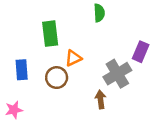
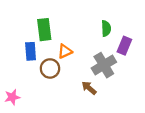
green semicircle: (99, 13) -> (106, 28), moved
blue rectangle: (22, 70) -> (31, 51), moved
brown arrow: (101, 100) -> (89, 88), turned -42

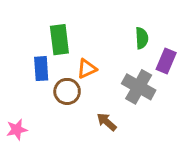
gray cross: (104, 65) -> (139, 87), turned -30
brown arrow: (89, 88) -> (107, 122), moved

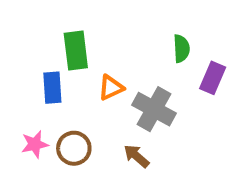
gray cross: (139, 87) -> (154, 109), moved
brown circle: (67, 91) -> (74, 148), moved
pink star: (17, 130) -> (35, 144), moved

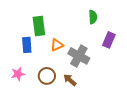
green semicircle: (181, 49) -> (93, 17), moved
brown circle: (74, 148) -> (47, 76), moved

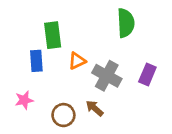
green semicircle: (93, 17) -> (126, 23), size x1.5
purple rectangle: (109, 40) -> (147, 74), moved
brown circle: (47, 76) -> (63, 115), moved

